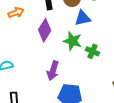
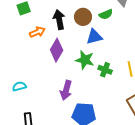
orange arrow: (16, 13) -> (37, 32), moved

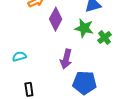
green cross: (105, 70) -> (105, 37), turned 32

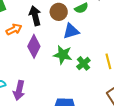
purple arrow: (66, 59) -> (19, 90), moved

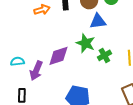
purple diamond: (34, 46) -> (58, 56), moved, turned 35

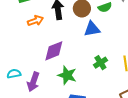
green star: (86, 43) -> (67, 75), moved
purple diamond: (58, 56) -> (54, 51), moved

